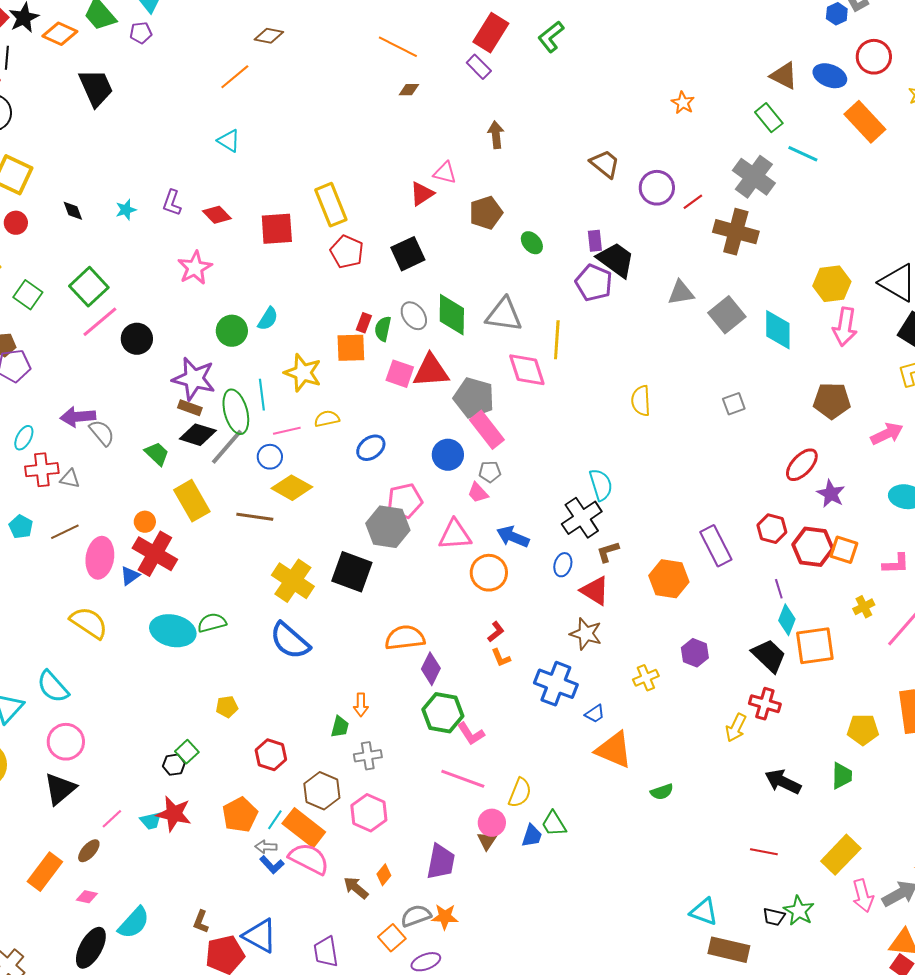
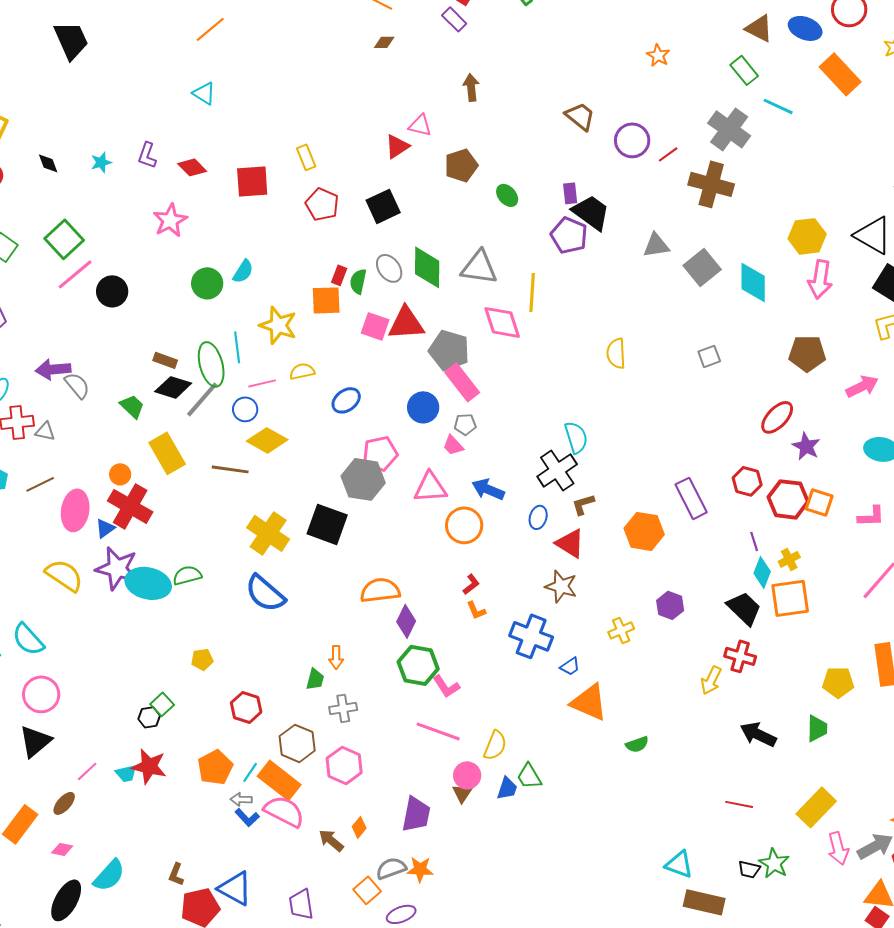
yellow rectangle: (331, 205) -> (306, 157), size x0.6
purple star: (194, 379) -> (117, 568), moved
yellow cross: (864, 607) -> (789, 559), moved

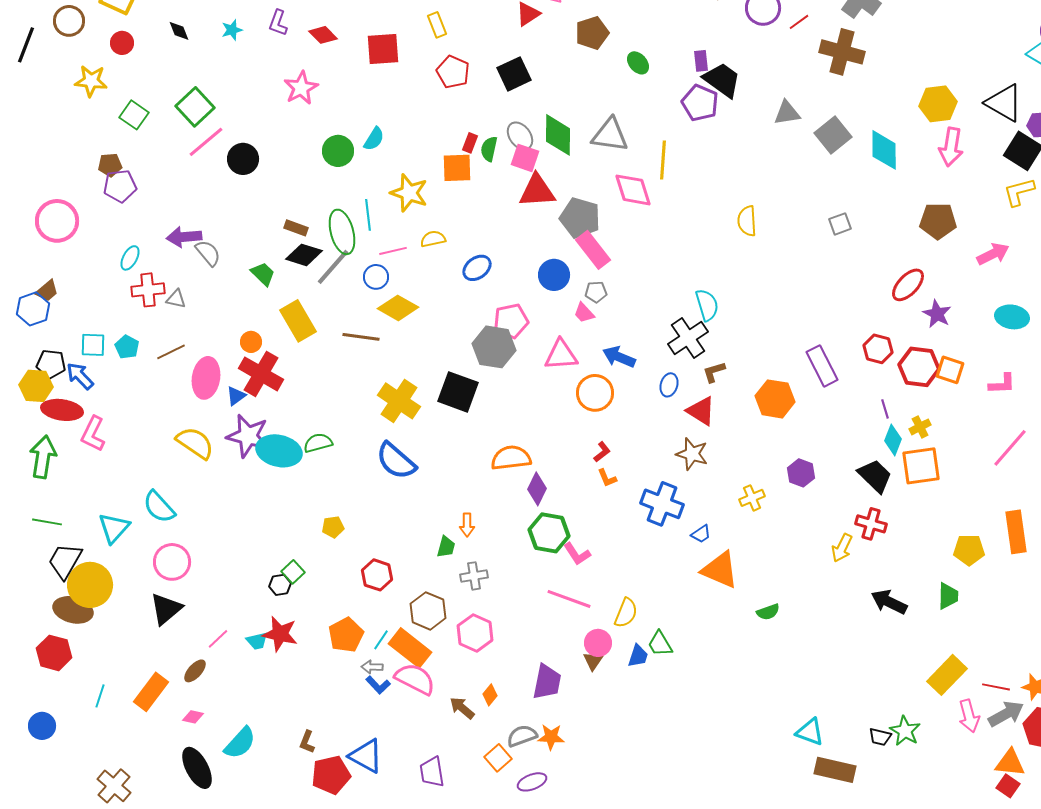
pink square: (375, 326) -> (525, 158), moved
red line: (739, 804) -> (996, 687), moved
black ellipse: (66, 900) -> (197, 768), turned -57

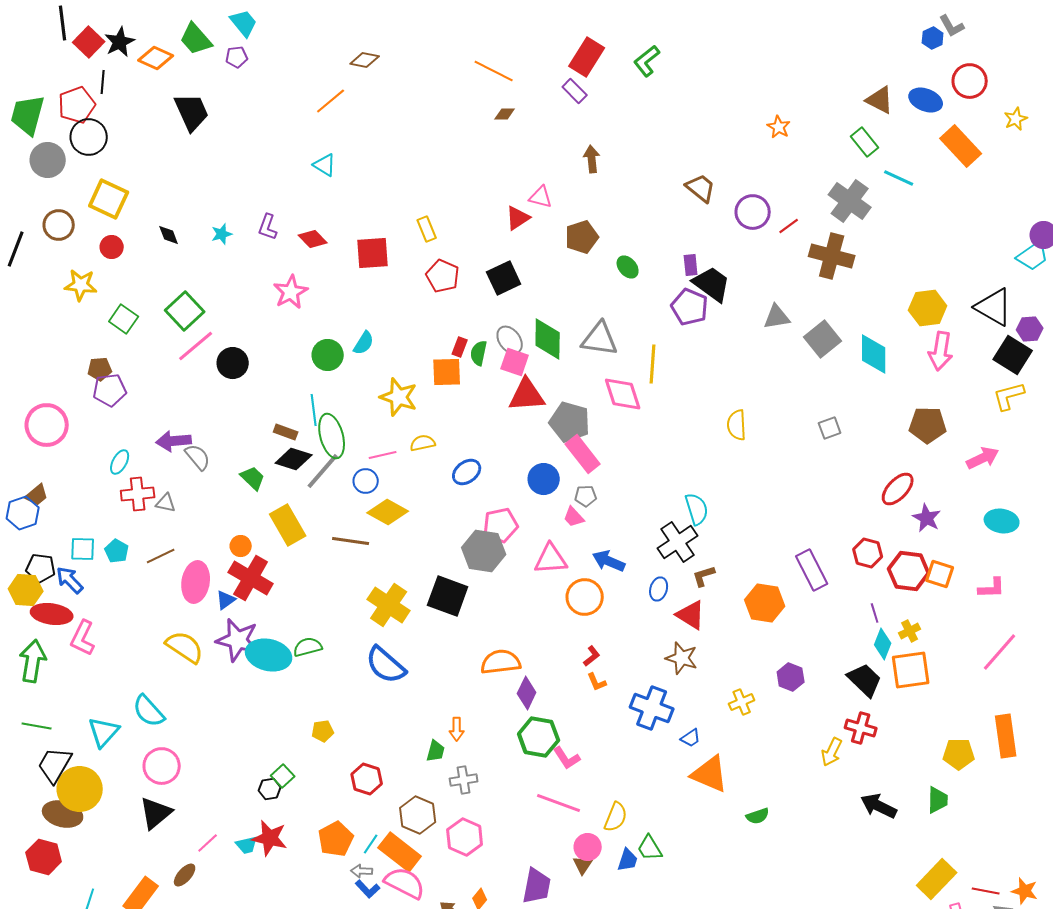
cyan line: (368, 215) -> (314, 410), moved

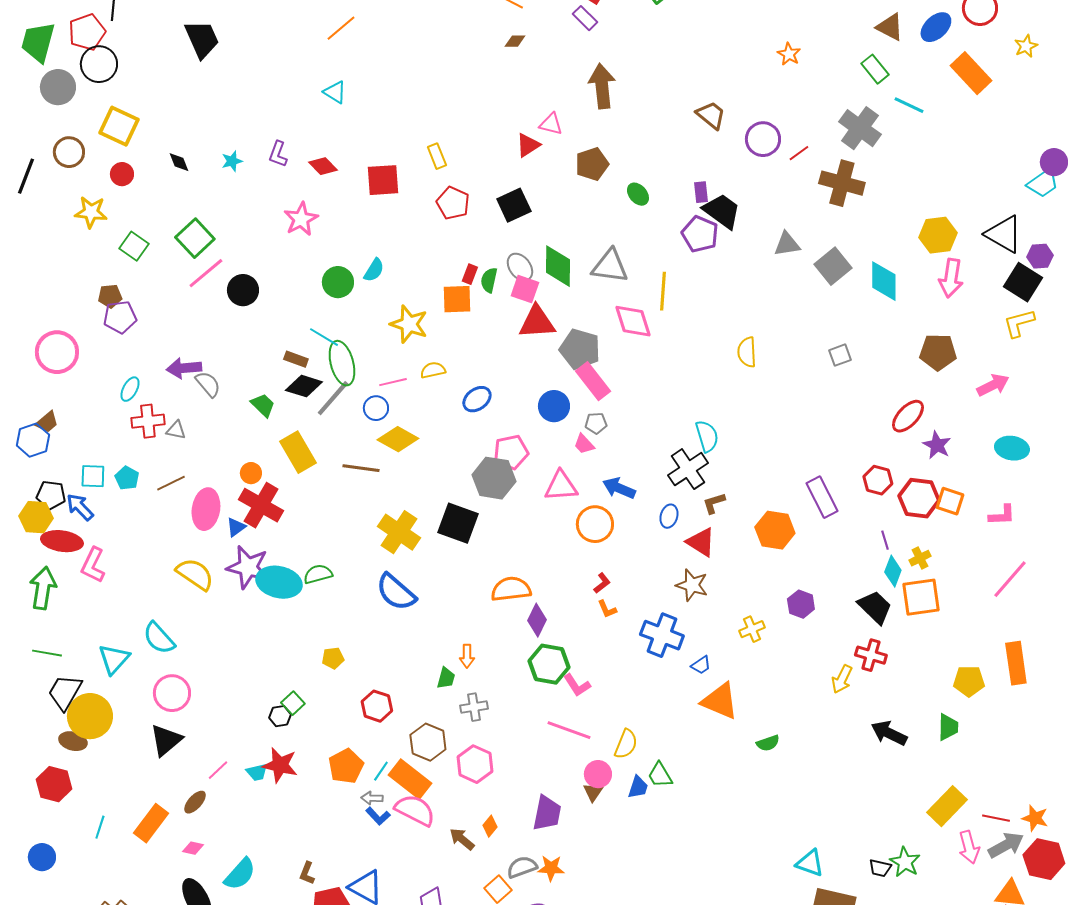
blue ellipse: (926, 100) -> (936, 27), turned -64
brown arrow: (592, 159) -> (602, 86), size x1.6
cyan line: (314, 410) -> (324, 337), turned -52
brown ellipse: (63, 814) -> (73, 741), size x0.7

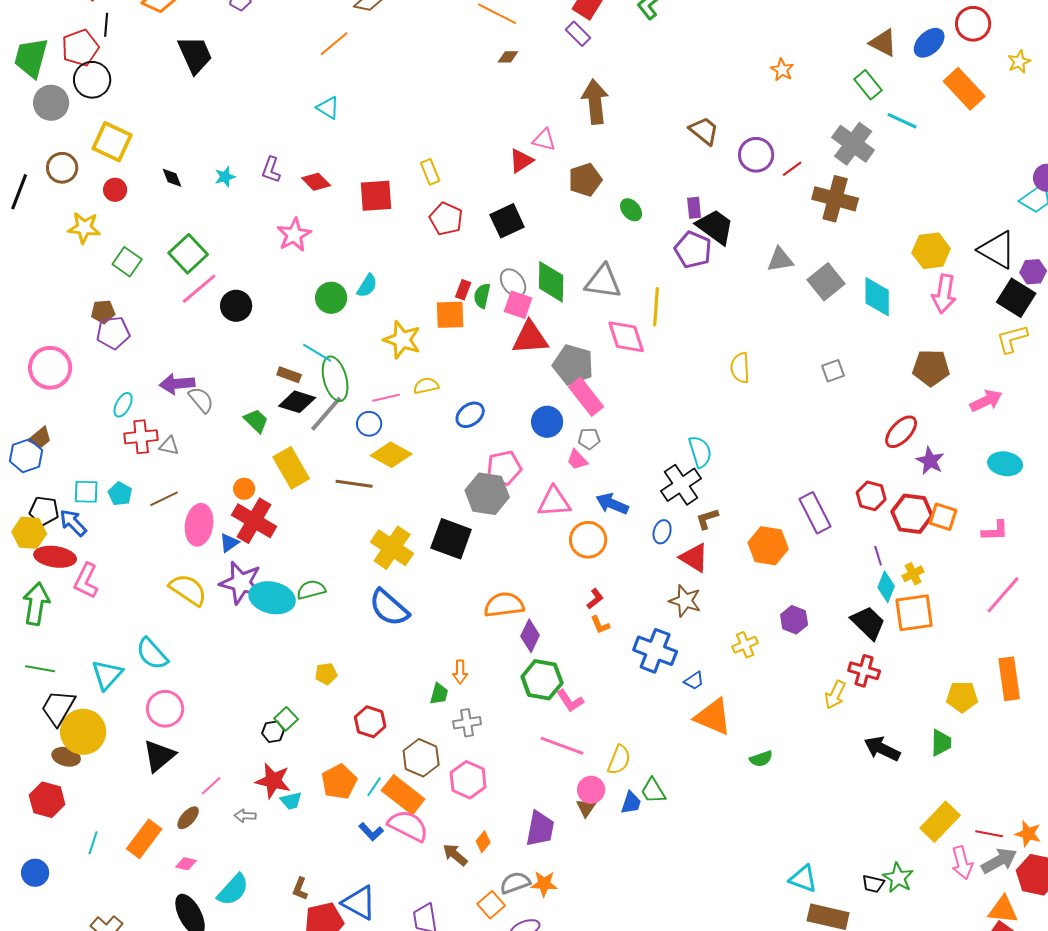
cyan trapezoid: (257, 772) -> (291, 801), moved
gray arrow: (372, 798) -> (245, 816), moved

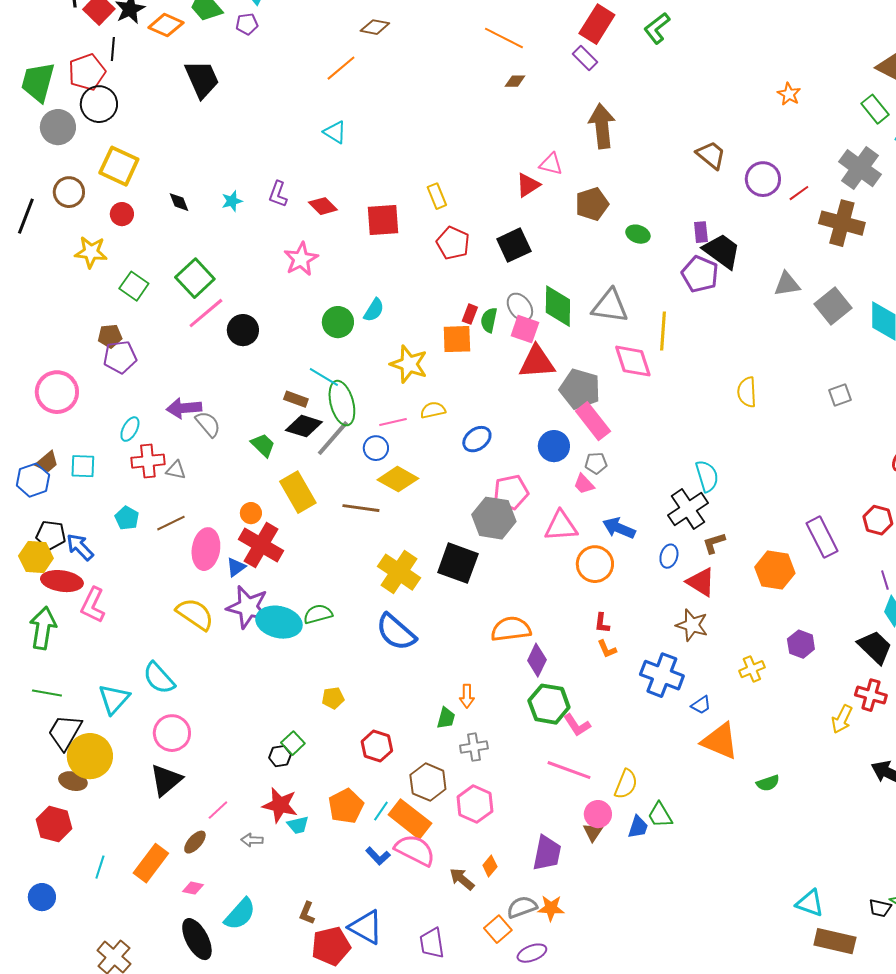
green ellipse: (631, 210) -> (638, 234), turned -30
cyan square: (86, 492) -> (83, 466), moved
red L-shape: (595, 599) -> (602, 623), turned 135

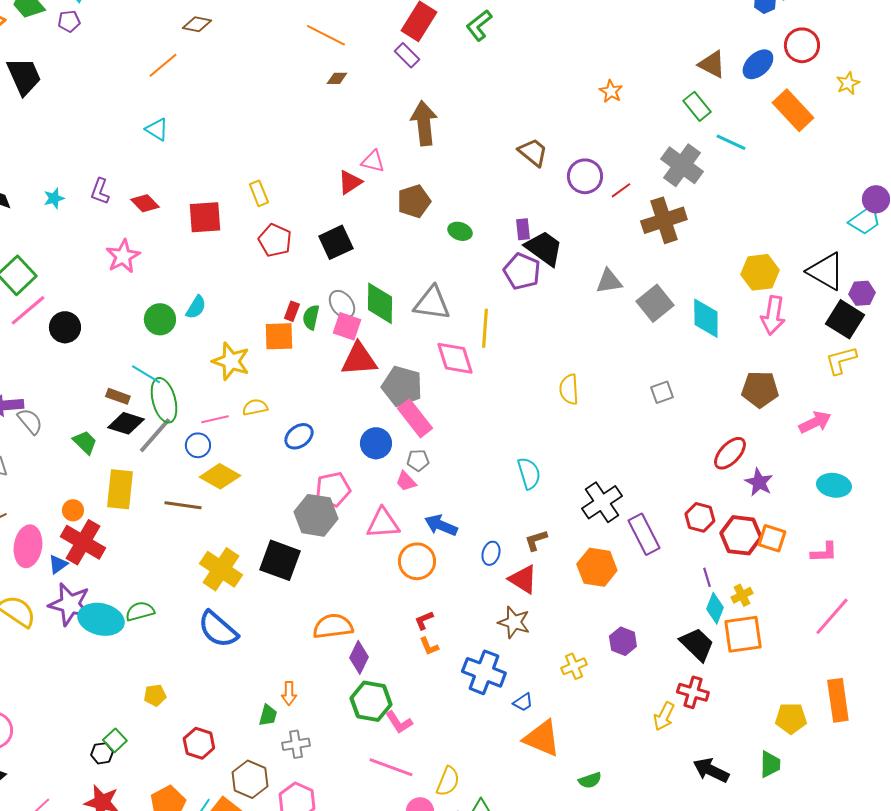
brown cross: (842, 223) -> (664, 220), turned -33
yellow rectangle: (298, 492) -> (120, 489), turned 36
black cross: (688, 509) -> (602, 502), moved
red L-shape: (602, 623) -> (424, 620), turned 60

